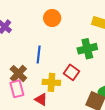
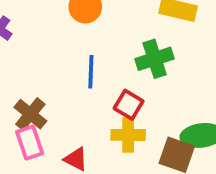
blue line: (39, 54) -> (91, 72), moved
yellow cross: (51, 82) -> (128, 135), moved

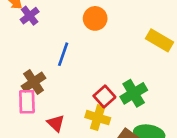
green cross: (155, 59) -> (134, 93), moved, turned -30
blue line: (91, 72) -> (63, 54), moved

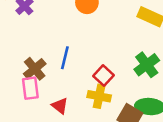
blue line: (63, 54) -> (65, 58), moved
green cross: (134, 93) -> (147, 65), moved

